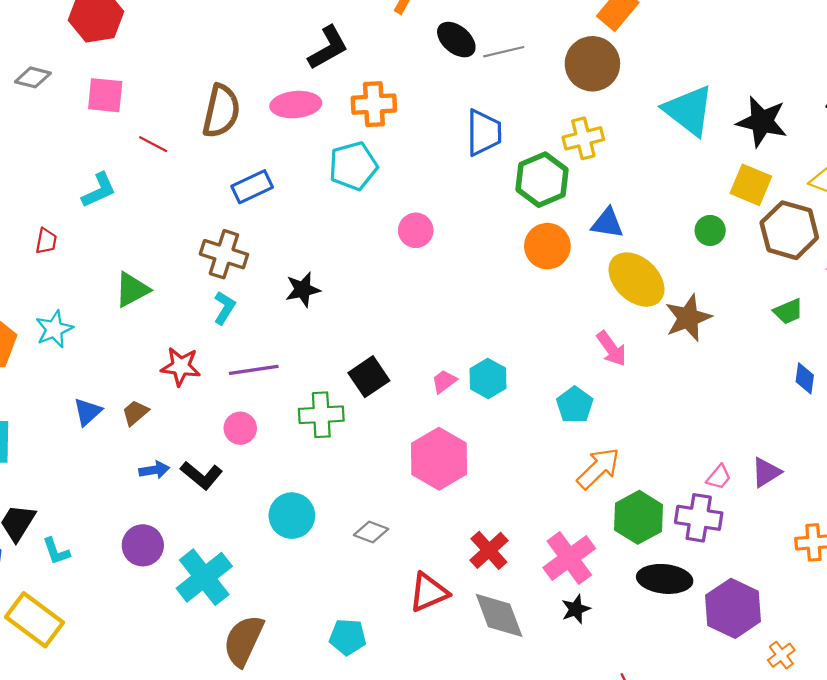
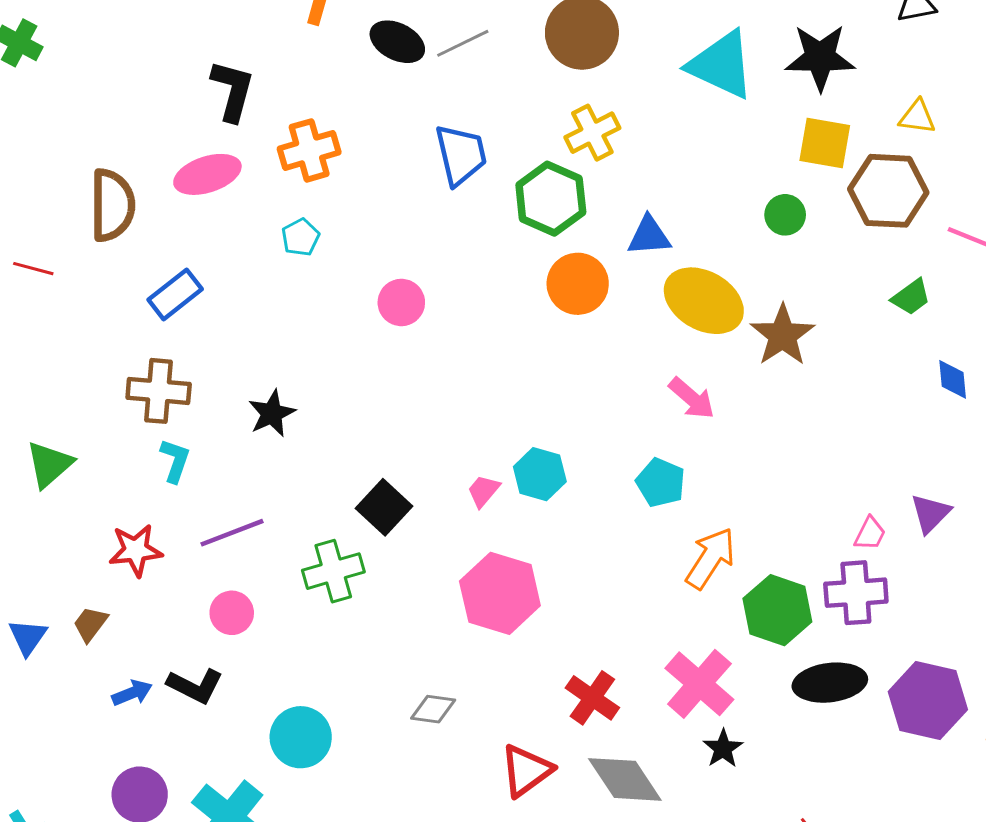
black L-shape: (328, 48) -> (233, 91), turned -33
cyan pentagon: (353, 166) -> (301, 237), size x0.6
cyan circle: (292, 516) -> (301, 737), moved

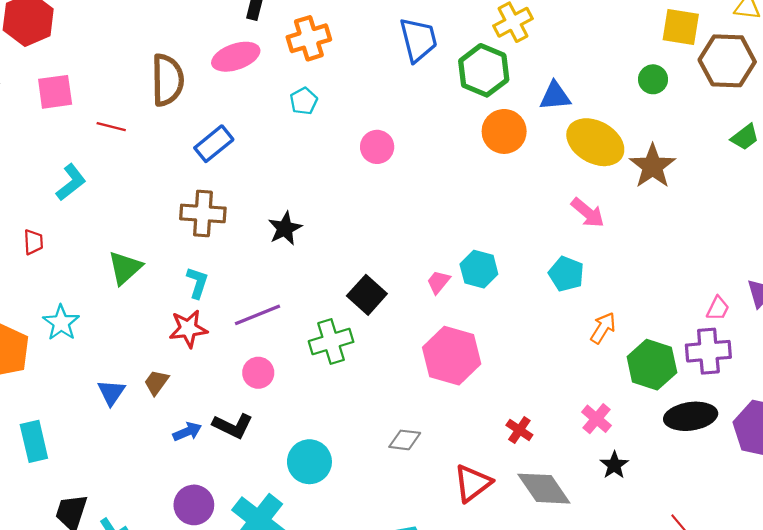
cyan L-shape: (175, 461) -> (197, 283), moved
orange arrow: (710, 558) -> (603, 328), size x0.7
pink cross: (699, 684) -> (596, 419), size x0.6
red cross: (592, 698) -> (519, 430), size x0.7

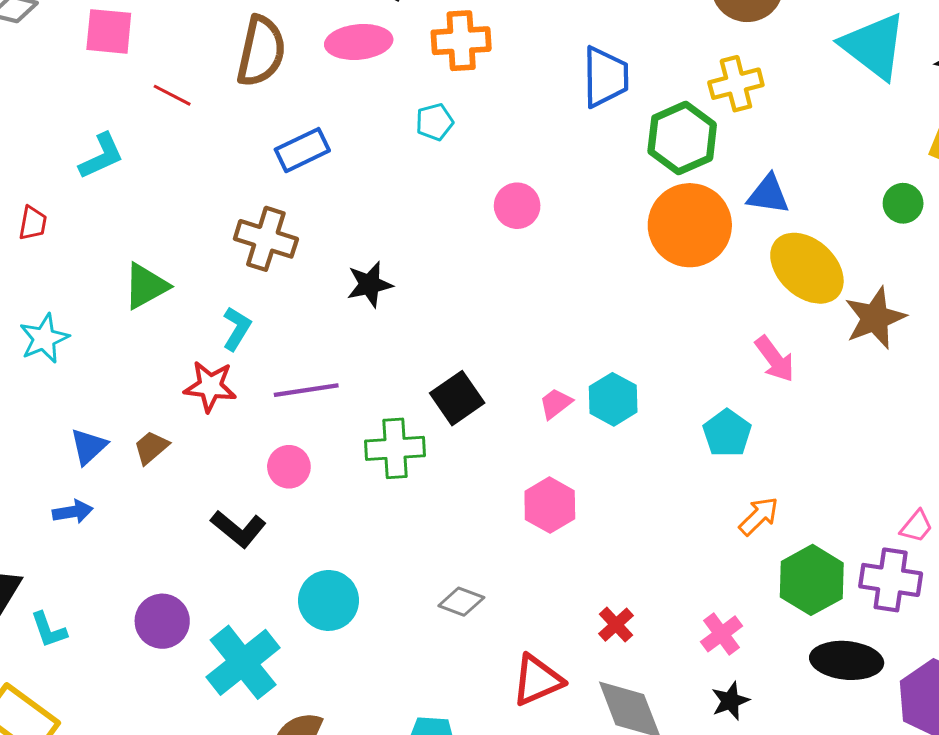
orange circle: (504, 131) -> (690, 225), size x1.4
pink hexagon: (452, 356) -> (550, 505), size x0.7
blue arrow: (187, 432) -> (73, 512), moved

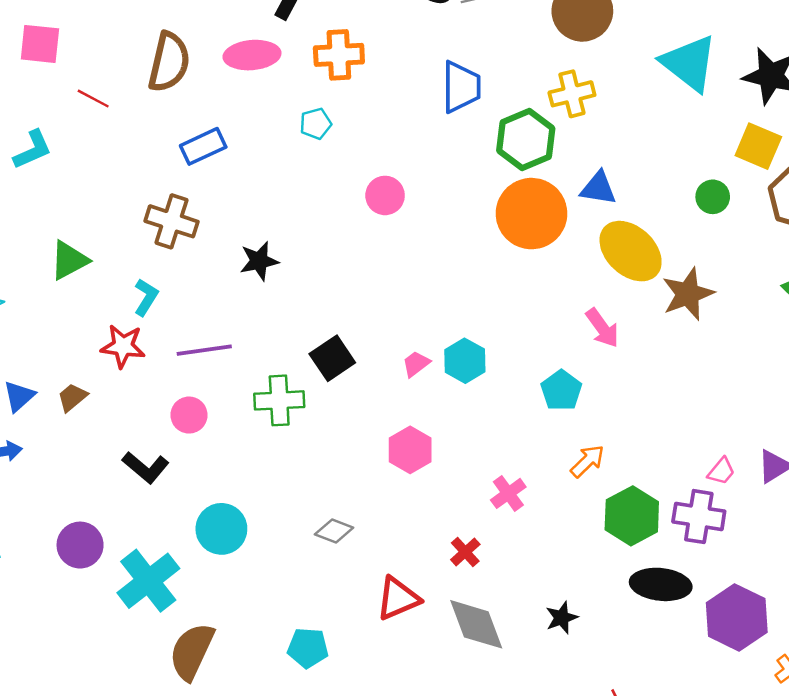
pink cross: (721, 634) -> (508, 493), moved

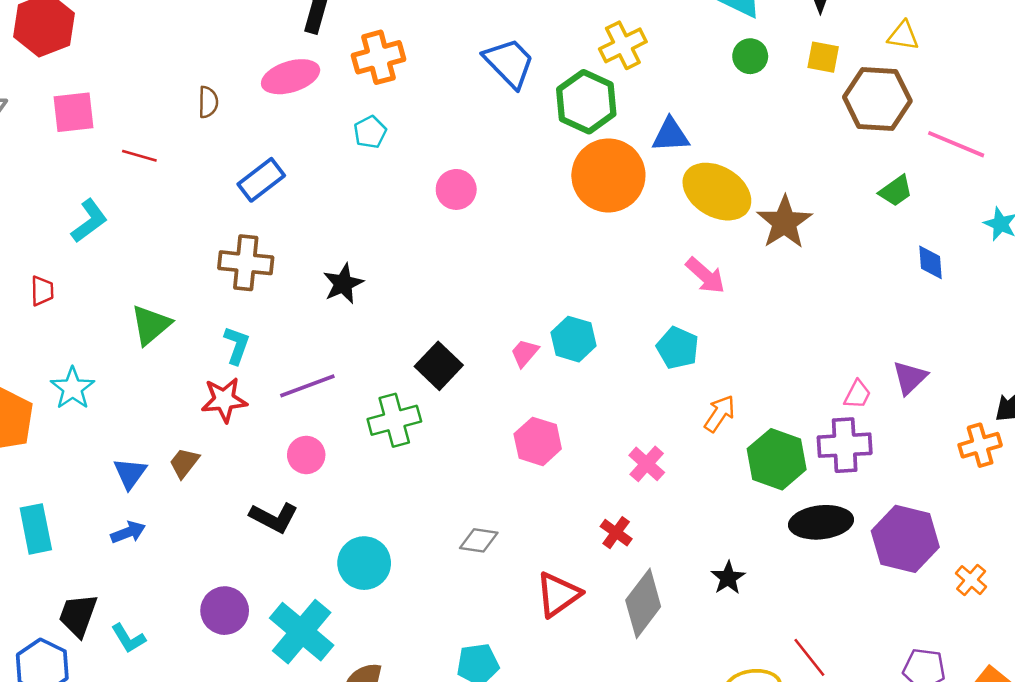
brown semicircle: (169, 62) -> (208, 102), size x0.5
blue trapezoid: (461, 87) -> (509, 63), turned -32
yellow square: (758, 146) -> (823, 57), size x0.7
green circle: (713, 197) -> (750, 56), moved
gray diamond: (476, 624) -> (643, 603), turned 70

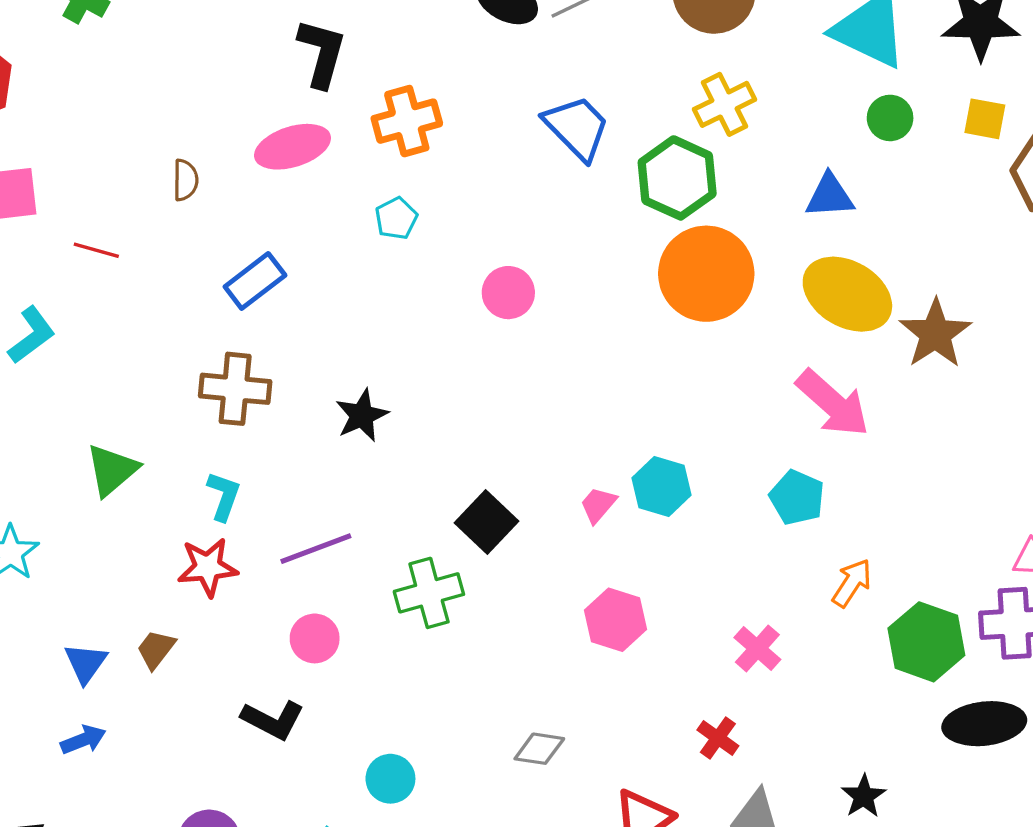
blue triangle: (671, 135) -> (830, 196), moved
pink arrow: (705, 275) -> (833, 403), size x1.4
cyan circle: (364, 563) -> (390, 779), size x0.7

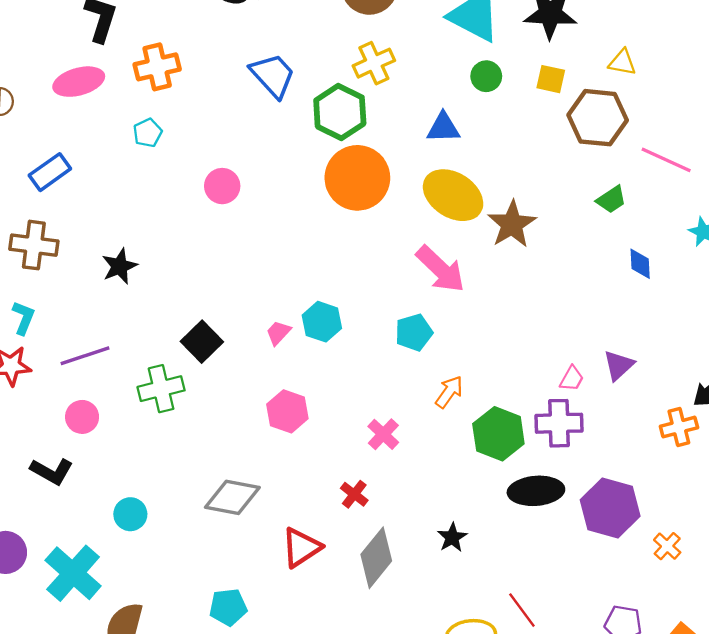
cyan pentagon: (797, 497) -> (414, 332), turned 30
gray diamond: (539, 749) -> (232, 497), size x1.6

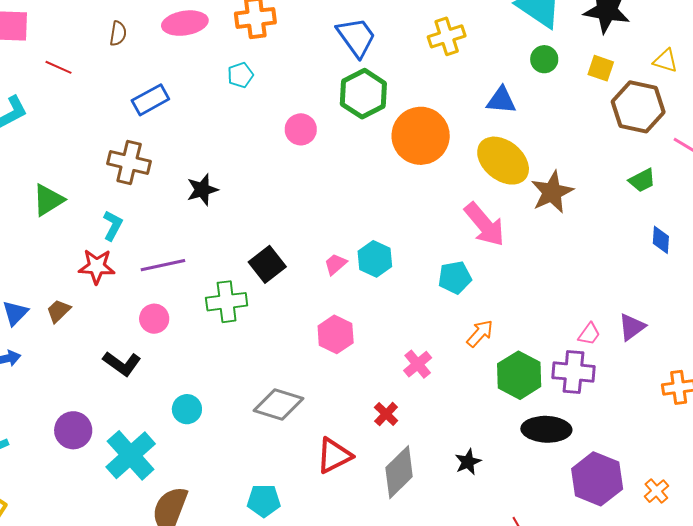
green hexagon: (340, 112) -> (363, 94), moved
purple hexagon: (610, 508) -> (597, 479), moved

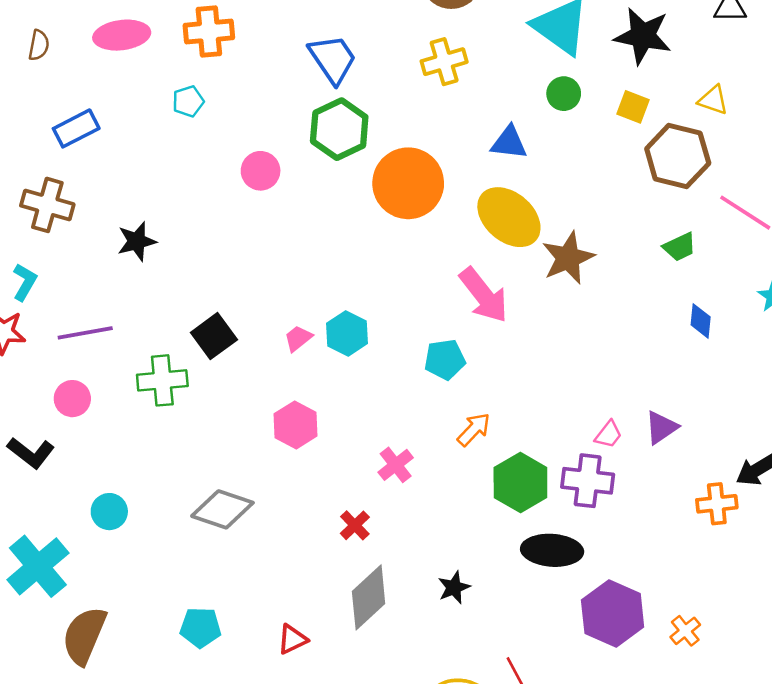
red triangle: (334, 456) -> (292, 639), moved, size x0.7

